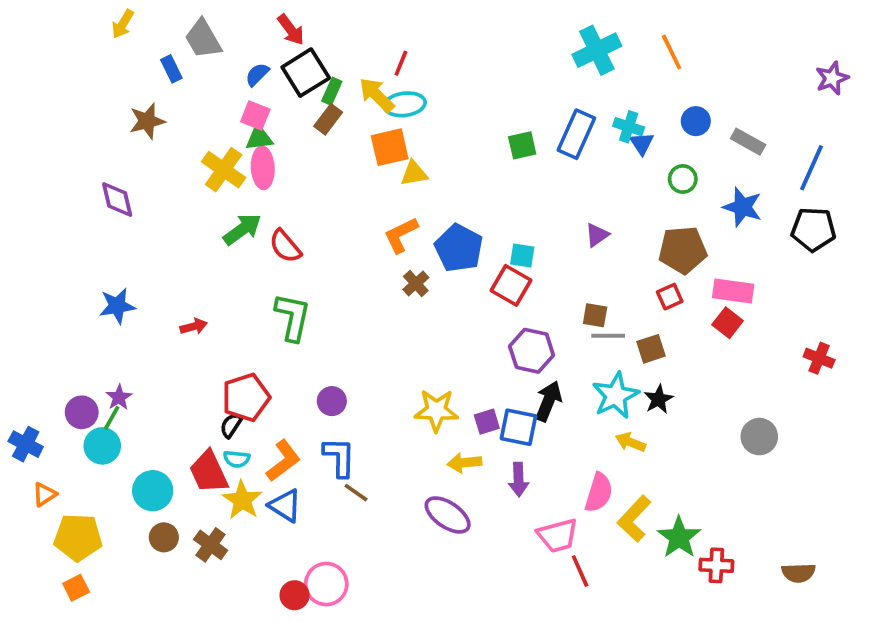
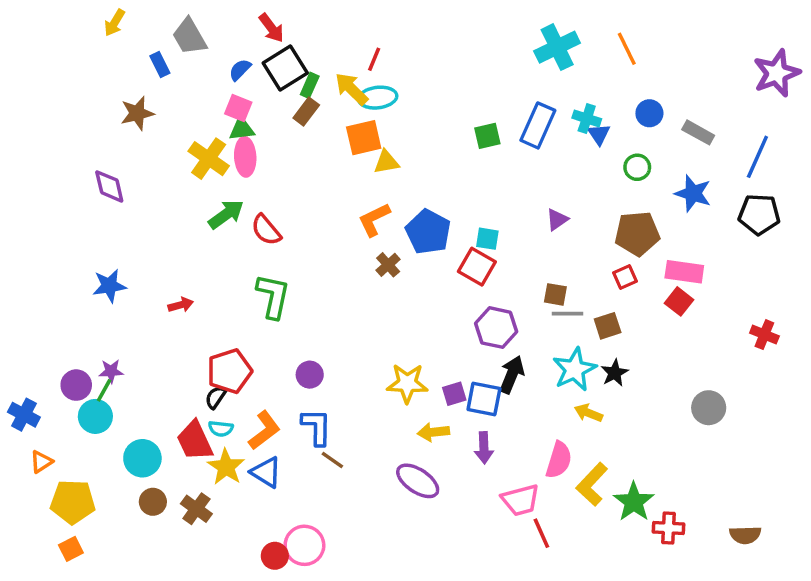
purple star: (832, 78) -> (777, 73), size x1.5
purple star: (119, 397) -> (111, 371), turned 30

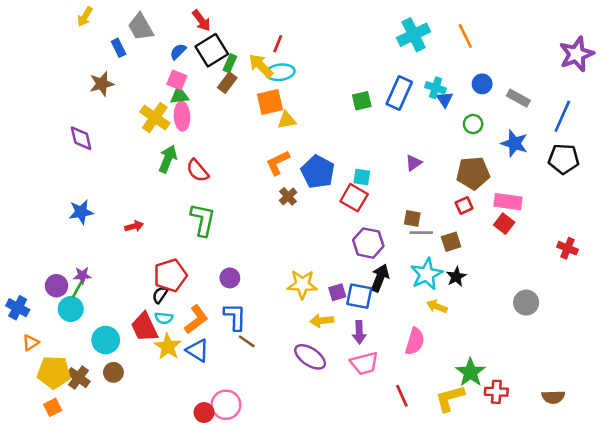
green arrow: (226, 214) -> (168, 159), turned -32
yellow L-shape: (592, 484) -> (450, 398), moved, turned 32
pink trapezoid: (520, 500) -> (364, 363), moved
brown cross: (196, 509) -> (78, 378), moved

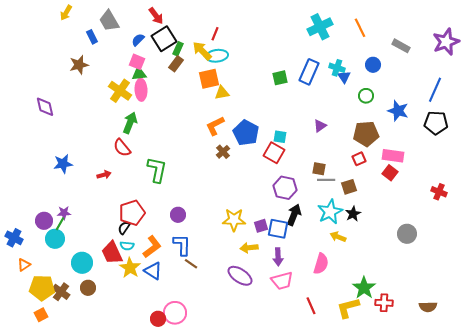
gray rectangle: (518, 98) -> (401, 46), moved
purple diamond: (81, 138) -> (45, 107), moved
red semicircle: (198, 171) -> (122, 148), moved

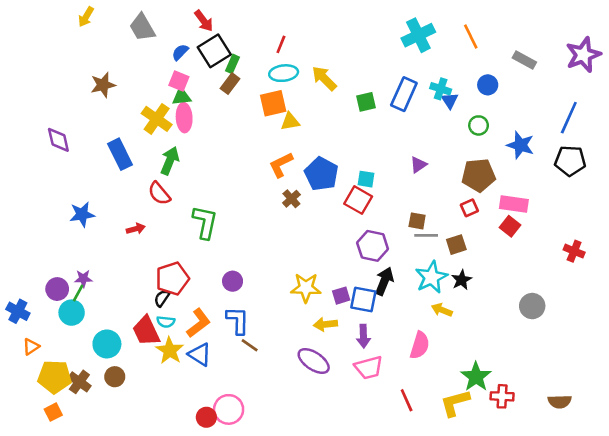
blue rectangle: (92, 37) -> (120, 154), moved, size x1.6
yellow arrow: (202, 51) -> (324, 78), moved

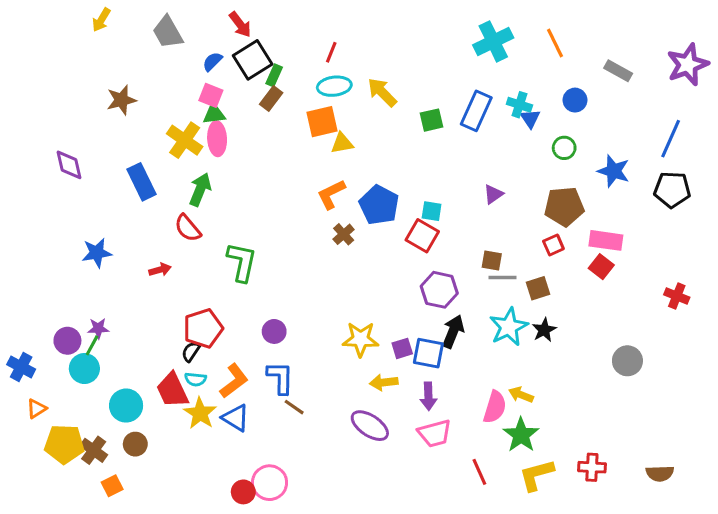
yellow arrow: (442, 310) -> (521, 395), moved
green star: (476, 377) -> (521, 435), moved
orange square: (53, 412) -> (112, 486), moved

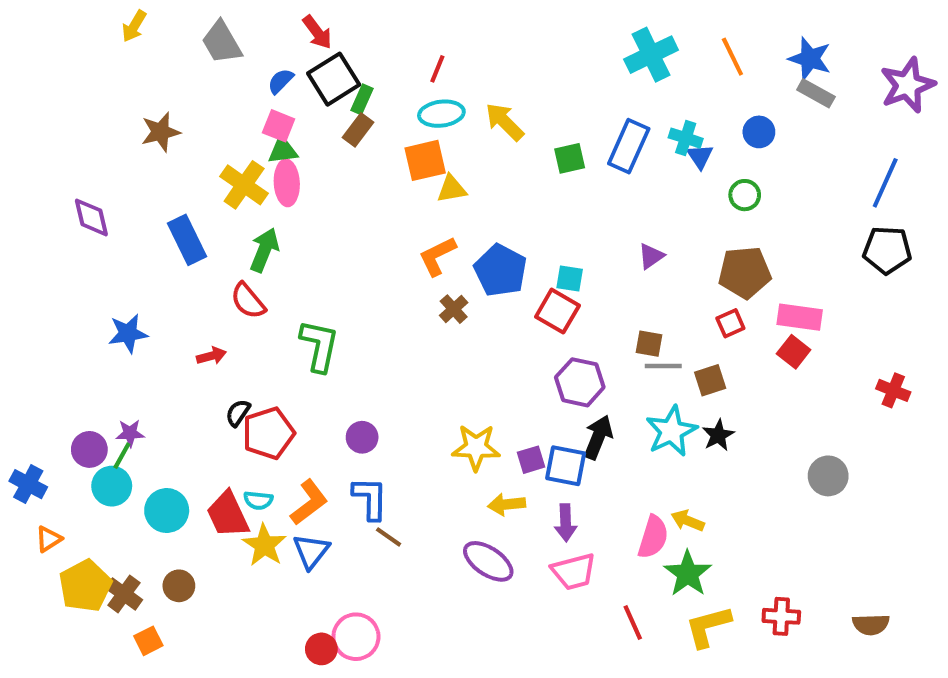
blue star: (614, 171) -> (810, 59), moved
black semicircle: (191, 352) -> (238, 413), moved
cyan circle: (126, 406) -> (167, 511), moved
blue triangle: (236, 418) -> (311, 551), turned 36
yellow pentagon: (64, 444) -> (85, 586), turned -30

